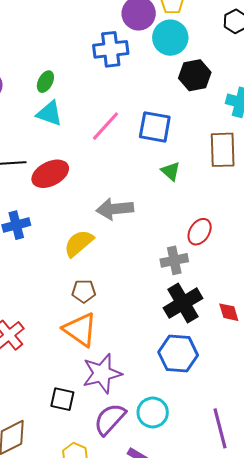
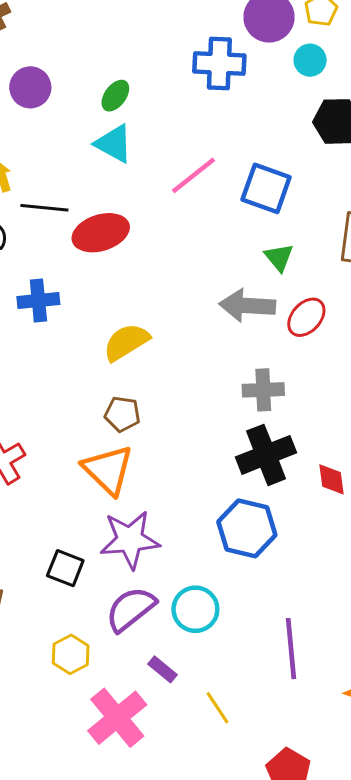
cyan circle: (170, 38) -> (310, 60), size x0.6
gray arrow: (115, 209) -> (247, 306), moved
red ellipse: (200, 232) -> (306, 317), moved

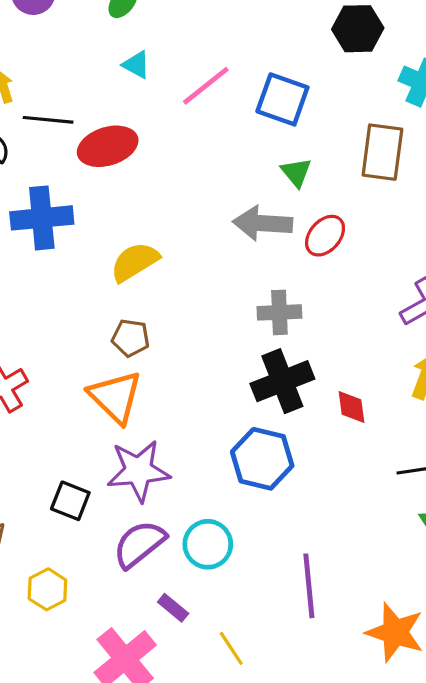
cyan triangle: (114, 144) -> (136, 65), moved, size x0.7
blue cross: (38, 301) -> (42, 218), size x1.4
yellow hexagon: (71, 654) -> (47, 589), moved

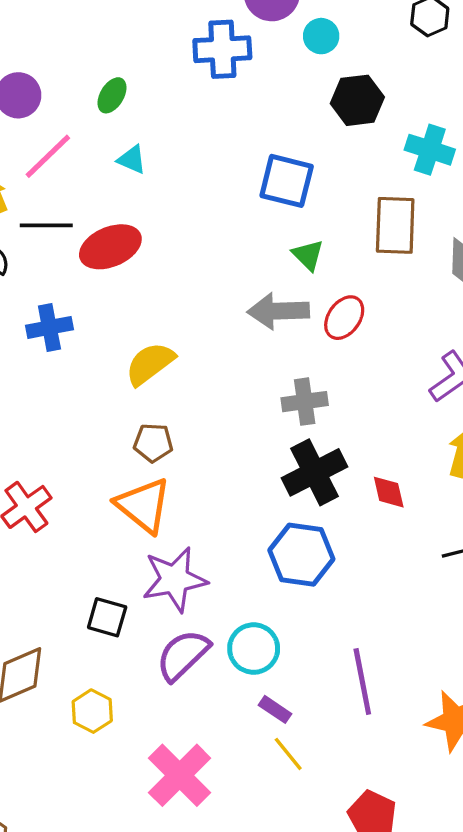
pink line: (206, 86) -> (48, 156), moved
blue cross: (42, 218) -> (49, 327), size x0.7
purple rectangle: (173, 608) -> (275, 709), moved

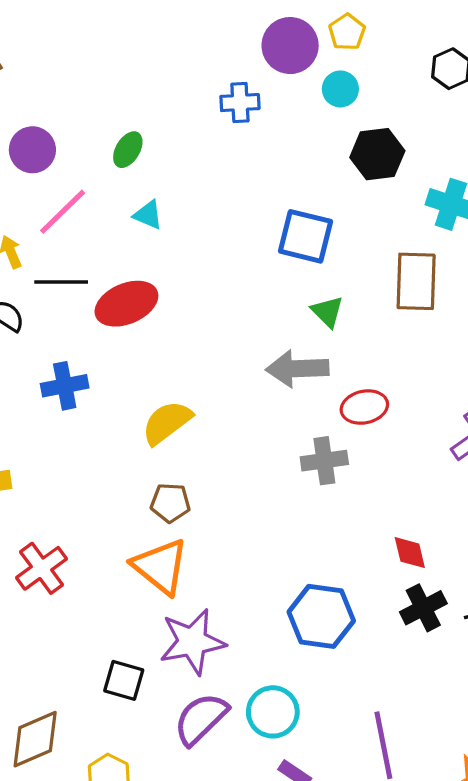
blue cross: (222, 49) -> (240, 103), size x0.7
red ellipse: (344, 318) -> (364, 407), moved, turned 42
black cross: (315, 472) -> (423, 608), moved, size x0.7

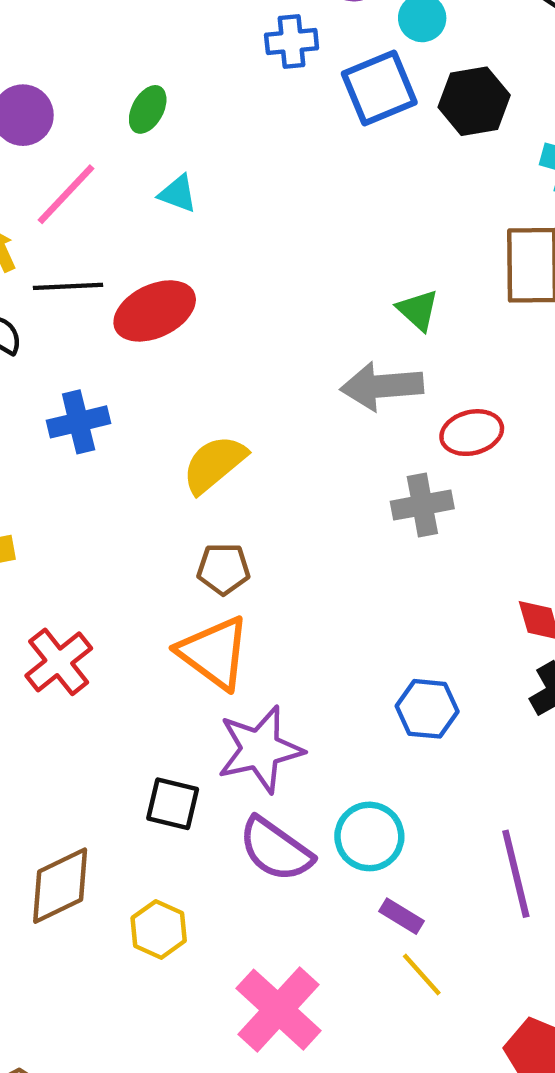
blue square: (305, 236) -> (379, 88), moved, turned -34
blue hexagon: (321, 616) -> (427, 709), size x0.7
purple semicircle: (201, 719) -> (276, 850), turned -98

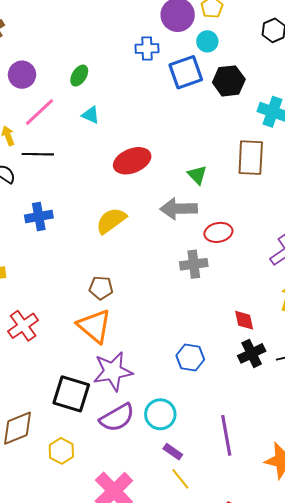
red ellipse: (155, 311) -> (132, 161), moved
yellow semicircle: (214, 464) -> (111, 221), moved
black square: (173, 804) -> (71, 394), size x1.5
purple semicircle: (276, 850) -> (117, 418), turned -69

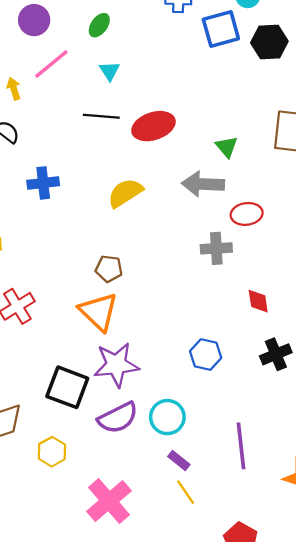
cyan triangle: (91, 115) -> (109, 71), turned 30
black line: (38, 154) -> (101, 116), moved
red diamond: (244, 320) -> (258, 301), moved

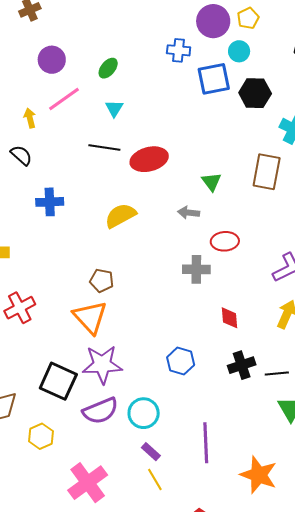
gray arrow: (203, 184) -> (189, 213), size x0.6

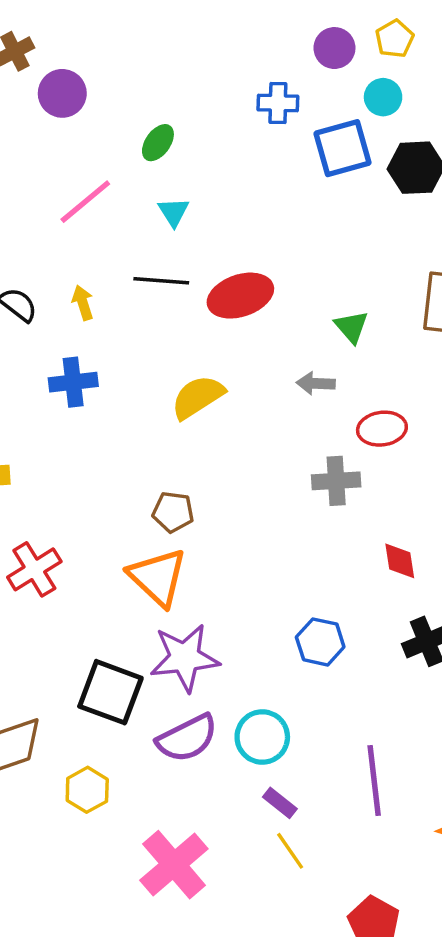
purple circle: (213, 21) -> (334, 48), size x0.7
purple circle: (52, 60) -> (62, 93), moved
yellow arrow: (30, 118) -> (83, 303), moved

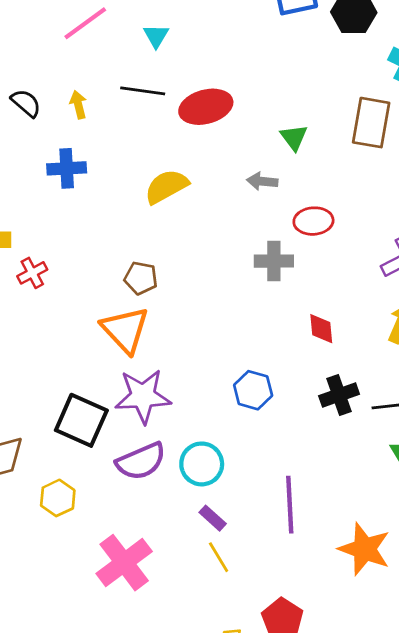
red cross: (34, 569) -> (32, 273), moved, size x0.7

